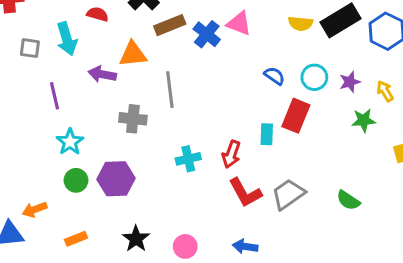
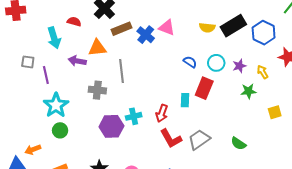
gray square: (30, 48) -> (28, 62), moved
cyan star: (70, 142) -> (56, 105), size x1.4
purple hexagon: (116, 179) -> (111, 126), moved

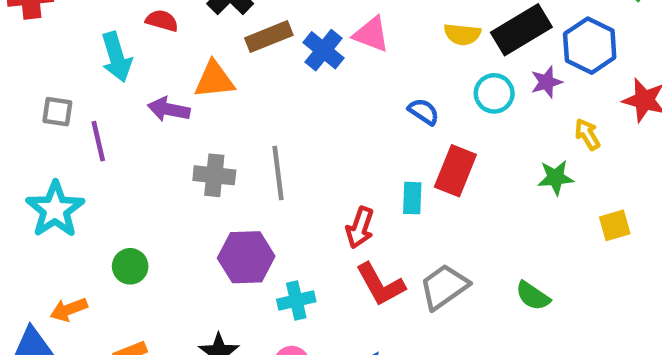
cyan circle: (216, 63) -> (494, 93), moved
purple star: (239, 66) -> (546, 82), moved
gray line: (122, 71) -> (278, 173), moved
cyan star: (56, 105) -> (55, 209), moved
cyan cross: (134, 116) -> (296, 300), moved

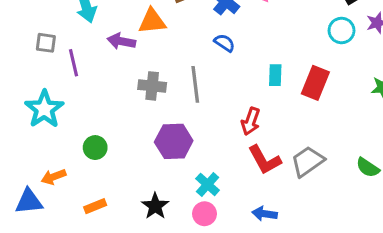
blue semicircle: (424, 112) -> (224, 43), moved
cyan rectangle: (412, 198) -> (275, 75), moved
cyan cross: (296, 300) -> (208, 184), moved, turned -35

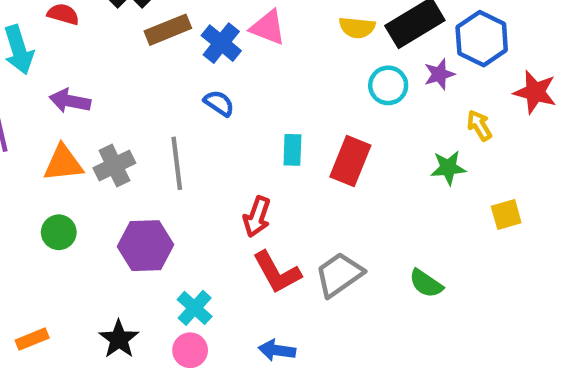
orange triangle: (152, 21) -> (63, 163), moved
gray cross: (152, 86) -> (114, 166), turned -32
green circle: (95, 148) -> (59, 232), moved

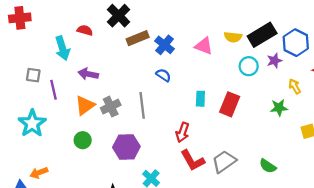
pink triangle: (268, 28) -> (204, 46), moved
orange triangle: (63, 163) -> (85, 105), turned -30

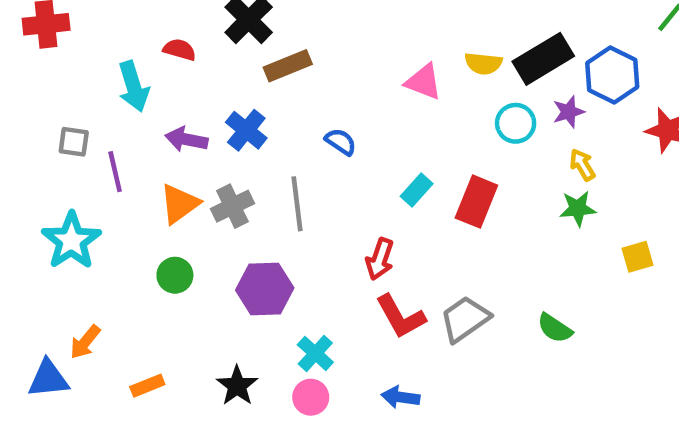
blue cross: (165, 45) -> (246, 130), moved
yellow arrow: (295, 86) -> (582, 165), moved
cyan rectangle: (200, 99) -> (417, 190), turned 40
orange arrow: (39, 173) -> (85, 342), turned -30

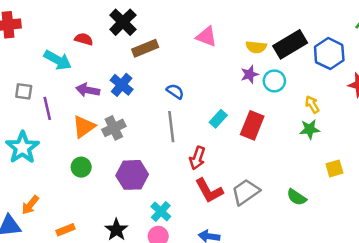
pink triangle: (424, 82) -> (206, 37), moved
cyan arrow: (133, 86) -> (58, 60), turned -44
purple star: (569, 112) -> (250, 74), moved
gray line: (297, 204) -> (171, 127), moved
yellow square: (638, 257) -> (334, 168), moved

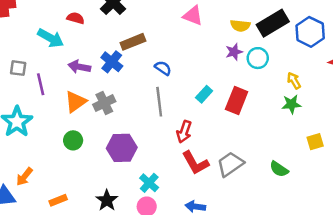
brown rectangle: (145, 48) -> (133, 42), moved

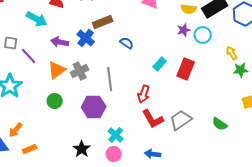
purple line: (41, 84) -> (29, 56), turned -30
gray line: (159, 102) -> (110, 79), moved
green star: (291, 104) -> (241, 70), moved
orange rectangle: (58, 200) -> (30, 149), moved

